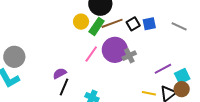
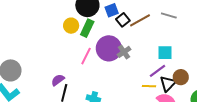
brown line: (112, 23) -> (140, 20), moved
blue square: (149, 24) -> (112, 10), moved
purple line: (163, 69) -> (158, 71), moved
cyan square: (182, 76) -> (165, 53), moved, turned 35

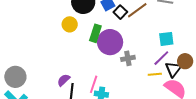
green rectangle: (87, 28) -> (95, 33), moved
gray cross: (124, 52) -> (128, 58), moved, turned 32
pink line: (86, 56) -> (94, 84), moved

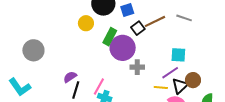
black square: (120, 12) -> (138, 28), moved
gray circle: (15, 77) -> (33, 50), moved

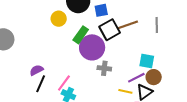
gray line: (184, 18) -> (157, 25), turned 63
black square: (138, 28) -> (110, 30), size x1.5
brown circle: (193, 80) -> (154, 77), moved

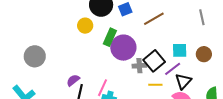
gray line: (157, 25) -> (202, 17), moved
black square: (110, 30) -> (154, 61), moved
brown circle: (154, 77) -> (204, 54), moved
yellow line: (125, 91) -> (155, 85), moved

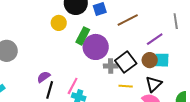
cyan square: (180, 50) -> (162, 60), moved
brown circle: (204, 54) -> (150, 60), moved
purple line: (173, 69) -> (155, 39), moved

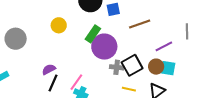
yellow circle: (59, 23) -> (59, 25), moved

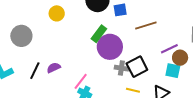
yellow circle: (59, 25) -> (57, 13), moved
brown circle: (156, 67) -> (180, 58), moved
black line: (53, 83) -> (35, 71), moved

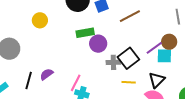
green rectangle: (99, 34) -> (85, 33), turned 54
purple circle: (110, 47) -> (98, 44), size x0.7
purple line: (169, 49) -> (154, 48), moved

